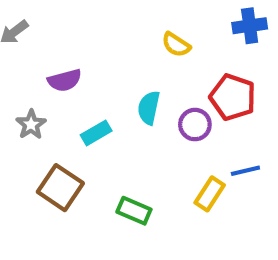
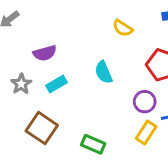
cyan semicircle: (149, 108) -> (104, 72), turned -35
purple circle: (195, 125) -> (145, 102), moved
cyan rectangle: (96, 133) -> (56, 84), moved

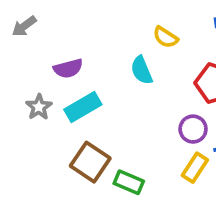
cyan semicircle: (104, 72) -> (142, 70), moved
cyan rectangle: (56, 84) -> (83, 107), size x1.4
brown square: (42, 128) -> (90, 162), moved

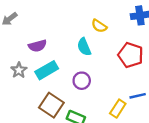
purple circle: (193, 129) -> (82, 81), moved

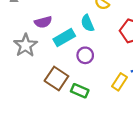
gray star: (19, 70) -> (25, 45), size x1.5
cyan rectangle: (47, 70) -> (64, 38), moved

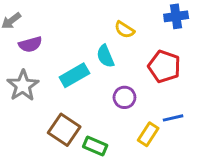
purple semicircle: (43, 22) -> (30, 44), moved
purple circle: (85, 55) -> (124, 97), moved

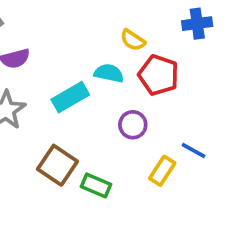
cyan semicircle: (105, 56) -> (109, 73), turned 125
red pentagon: (164, 66) -> (159, 75), moved
blue line: (173, 118) -> (194, 151), turned 42

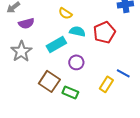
yellow semicircle: (133, 40) -> (65, 13), moved
red pentagon: (159, 75) -> (104, 32), turned 30
purple circle: (133, 125) -> (76, 62), moved

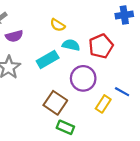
purple circle: (76, 62) -> (83, 78), moved, size x1.5
brown square: (49, 81) -> (55, 103), moved
green rectangle: (70, 92) -> (65, 127), moved

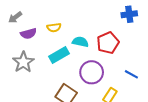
yellow semicircle: (58, 25) -> (54, 27), moved, turned -40
blue line: (122, 92) -> (131, 74), moved

